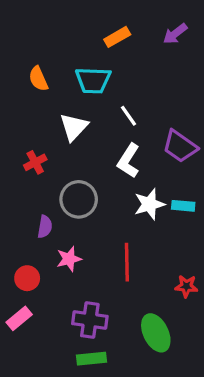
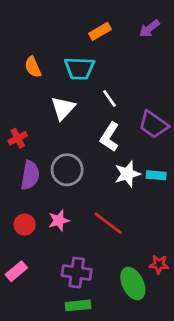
red cross: (35, 162) -> (18, 138), moved
purple semicircle: (45, 227) -> (30, 175), moved, size x1.5
red line: (127, 262) -> (108, 223), turned -52
red circle: (27, 278) -> (25, 225), moved
red star: (186, 286) -> (159, 264), moved

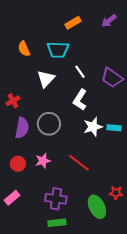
purple trapezoid: (153, 125) -> (112, 78), moved

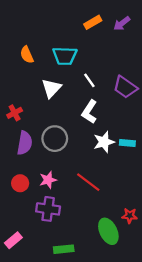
orange rectangle: (73, 23) -> (93, 22), moved
pink rectangle: (12, 198) -> (13, 240), moved
purple cross: (56, 199) -> (48, 209), moved

